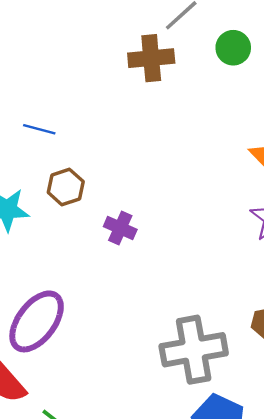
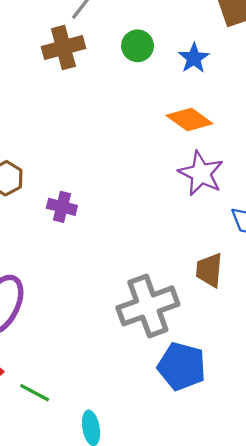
green circle: (233, 48) -> (138, 46), moved

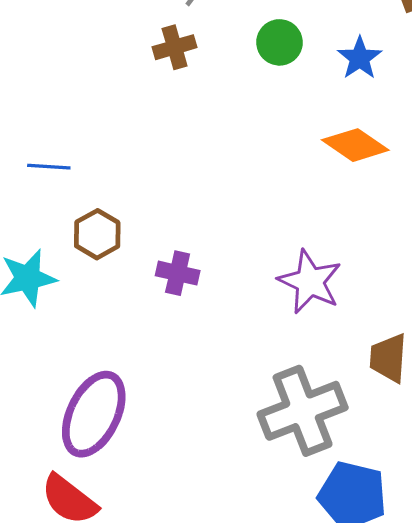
brown cross: (63, 48) -> (175, 47), size x0.7
purple star: (201, 173) -> (310, 282), moved

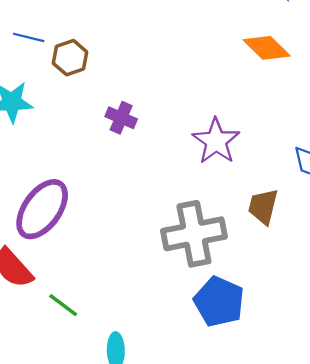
blue line: (49, 167) -> (29, 37), moved
brown hexagon: (97, 234) -> (70, 58), moved

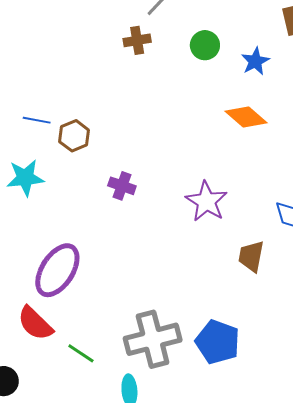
gray cross: (194, 234) -> (153, 339), moved

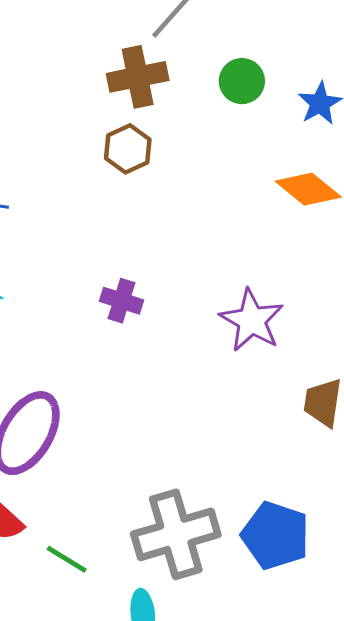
brown cross: (137, 40) -> (138, 77), size x1.4
brown hexagon: (74, 136) -> (128, 149), moved

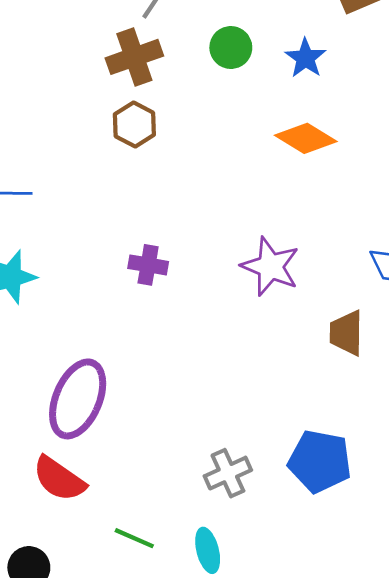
gray cross: (176, 534) -> (228, 473), size x0.6
green line: (67, 559) -> (134, 538), moved

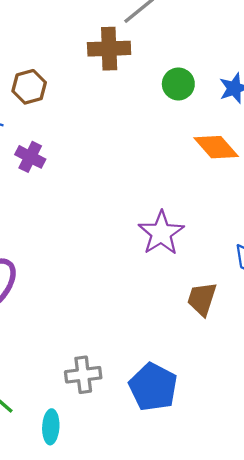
green circle: (231, 47) -> (178, 84), moved
brown hexagon: (134, 124) -> (29, 87), moved
purple cross: (148, 265) -> (30, 157), moved

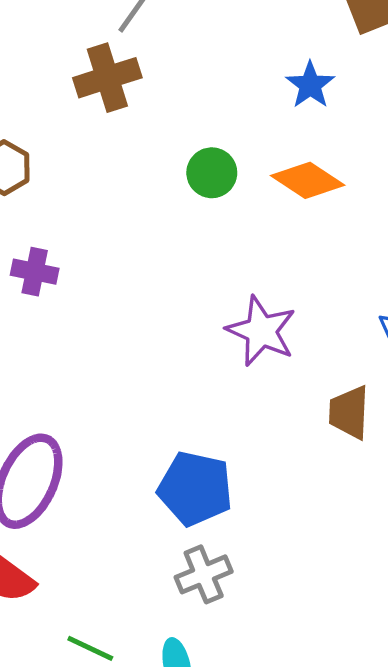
green circle: (178, 84) -> (212, 173), moved
blue pentagon: (153, 387) -> (195, 489), moved

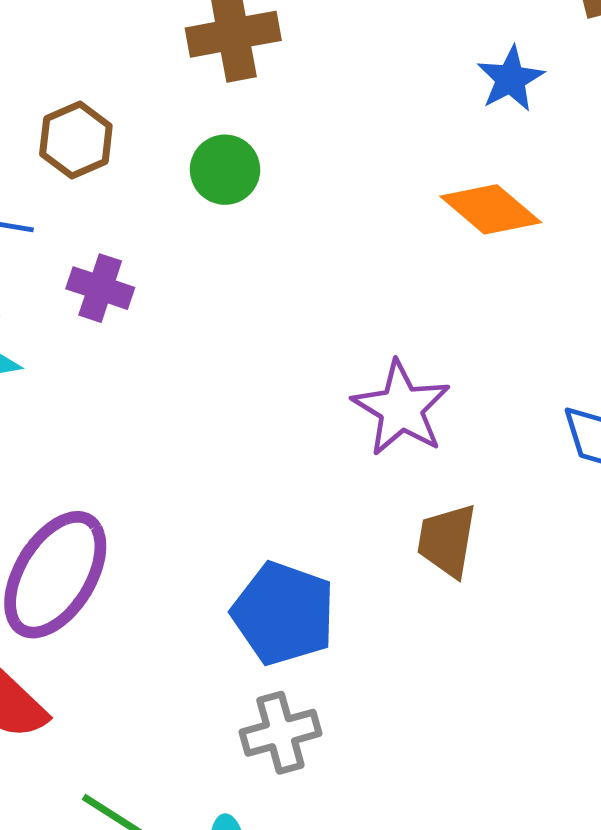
green circle: (212, 173) -> (225, 170), moved
brown trapezoid: (349, 412) -> (447, 541), moved

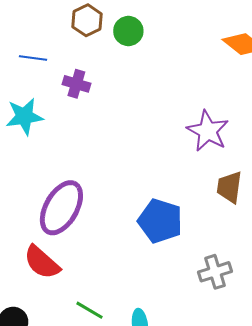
brown hexagon: (76, 140) -> (87, 20), moved
gray cross: (280, 733) -> (215, 272), moved

